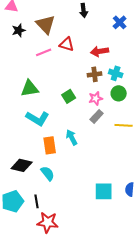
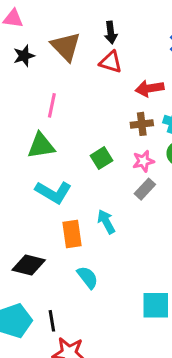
black arrow: (84, 10) -> (111, 33), moved
red triangle: (67, 44) -> (111, 62), moved
pink line: (44, 52) -> (52, 105), moved, turned -56
cyan semicircle: (48, 173) -> (88, 277), moved

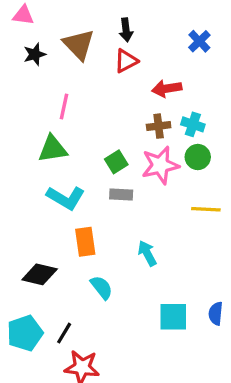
red triangle: (111, 62) -> (126, 61), turned -45
pink star: (143, 161) -> (160, 165), size x1.6
gray rectangle: (145, 189) -> (121, 195), moved, turned 50
cyan arrow: (106, 222) -> (147, 253), moved
black line: (52, 321) -> (64, 333), turned 40

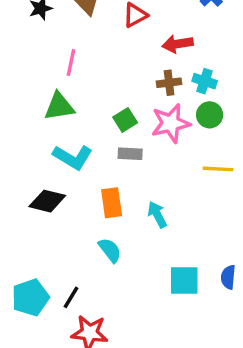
orange rectangle: (85, 242) -> (112, 203), moved
black diamond: (40, 274) -> (47, 201), moved

